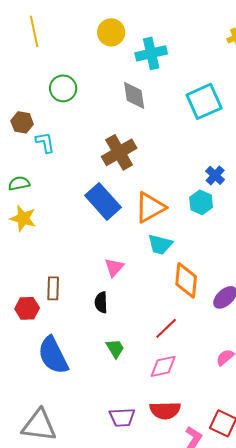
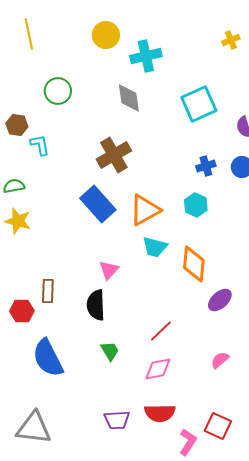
blue cross: (215, 175) -> (206, 166), moved, turned 30
orange diamond: (186, 280) -> (194, 264), moved
black semicircle: (101, 302) -> (96, 305), size x1.4

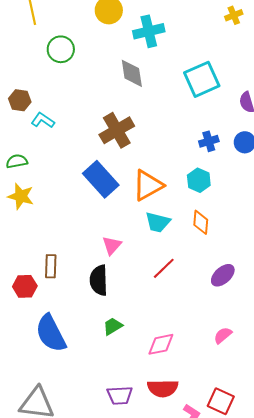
green circle: (58, 91) -> (61, 49), moved
cyan L-shape: (40, 145) -> (43, 120), turned -45
orange diamond: (194, 264) -> (201, 222), moved, size x0.7
red line: (161, 331) -> (164, 268), moved
green trapezoid: (110, 351) -> (113, 326), turned -90

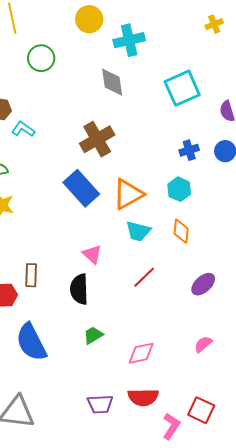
pink triangle: (112, 245) -> (92, 254), turned -30

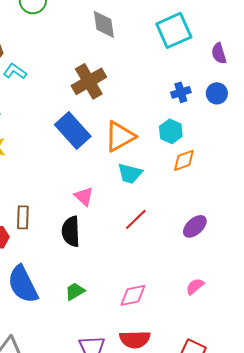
orange diamond: (181, 231) -> (184, 160), moved, turned 65
green trapezoid: (93, 335) -> (75, 291), moved

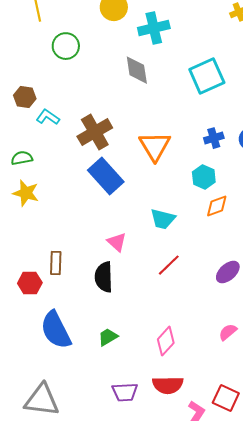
brown cross: (89, 81) -> (95, 132), moved
orange triangle: (120, 136) -> (155, 146), moved, turned -32
pink diamond: (133, 295) -> (166, 341), turned -36

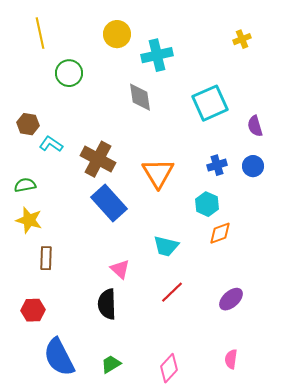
brown cross: (95, 132) -> (98, 159), turned -32
brown rectangle: (56, 263) -> (46, 258), moved
pink semicircle: (228, 332) -> (231, 359), turned -42

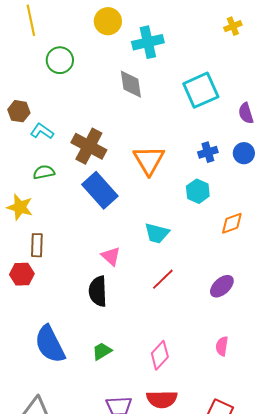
green semicircle: (25, 185) -> (44, 172), moved
orange diamond: (220, 233) -> (232, 223), moved
red hexagon: (33, 310) -> (22, 274), moved

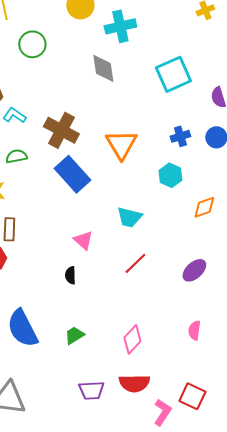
black semicircle: (98, 291) -> (70, 275), size x0.6

